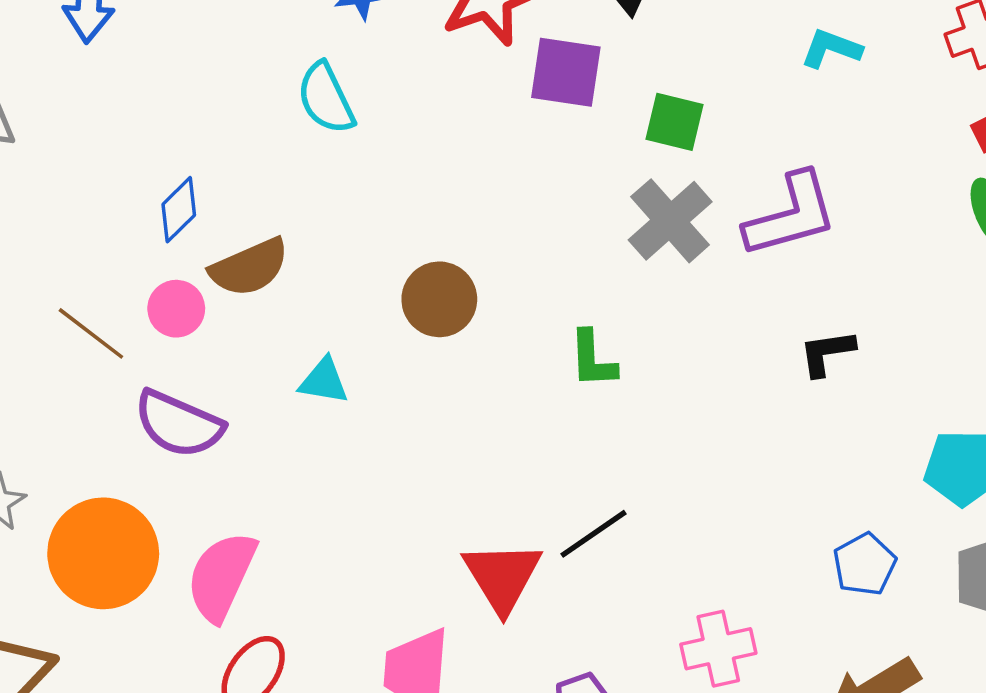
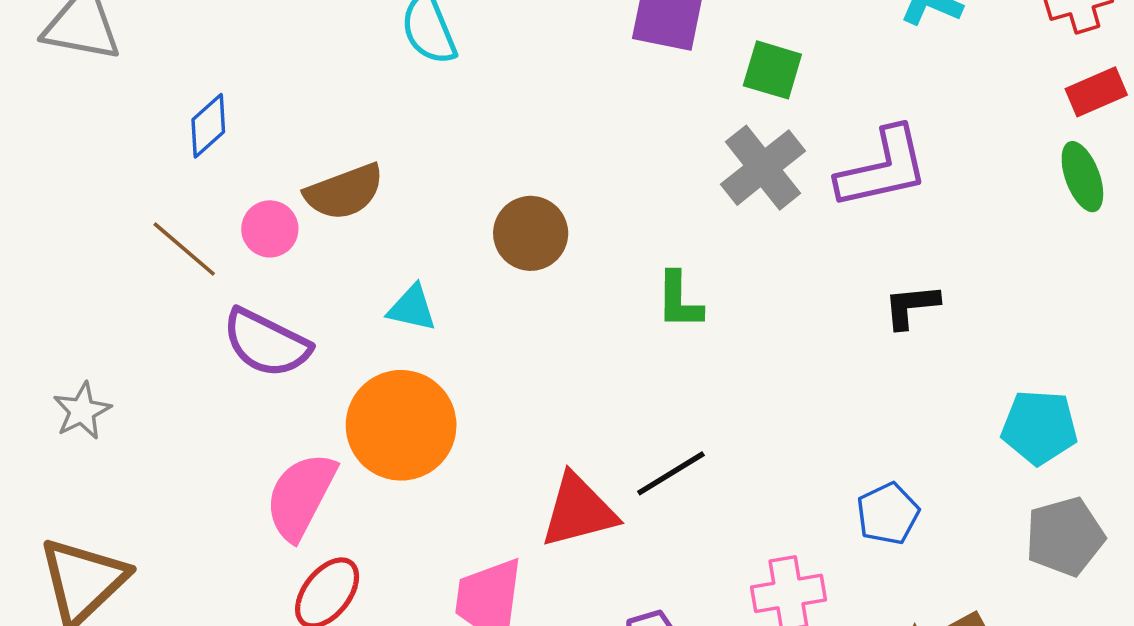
blue diamond: (179, 210) -> (208, 126), moved
orange circle: (103, 553) -> (401, 425), moved
blue pentagon: (865, 564) -> (888, 514), moved
red triangle: (502, 576) -> (579, 511), turned 44

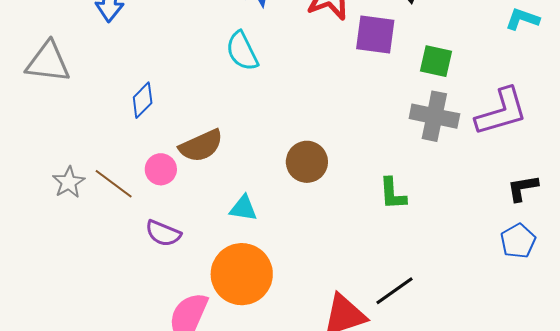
blue diamond: (208, 126) -> (143, 100), moved
gray cross: (763, 168) -> (434, 116), turned -36
purple semicircle: (266, 343) -> (163, 233), size x0.7
gray star: (82, 411) -> (69, 182), moved
blue pentagon: (888, 514) -> (518, 241), moved

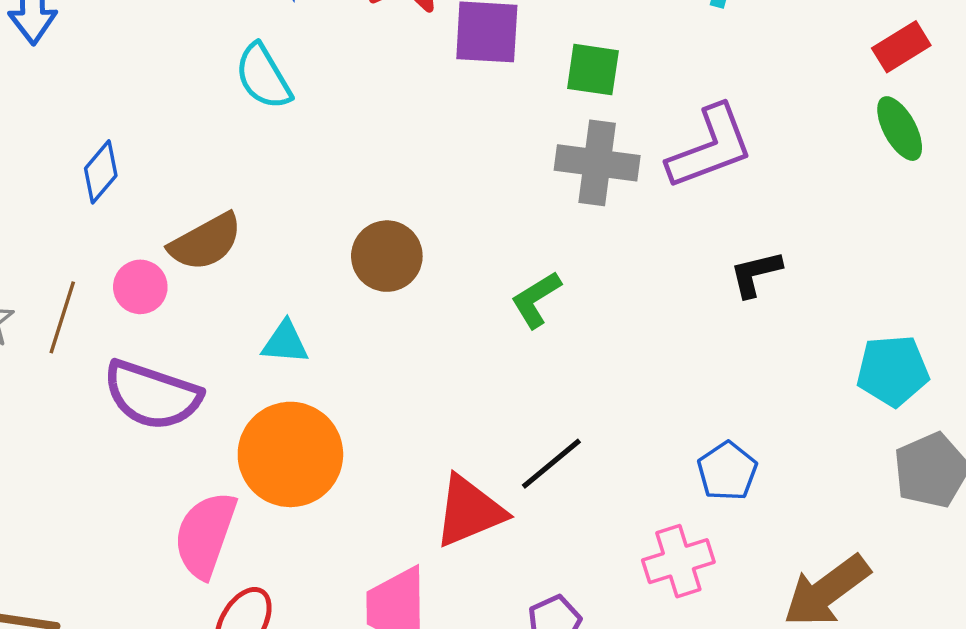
brown line: (114, 184) -> (62, 317), turned 75
green L-shape: (393, 194) -> (536, 299), turned 66
purple semicircle: (163, 233) -> (152, 395), size x1.6
blue pentagon: (518, 241) -> (727, 471), moved

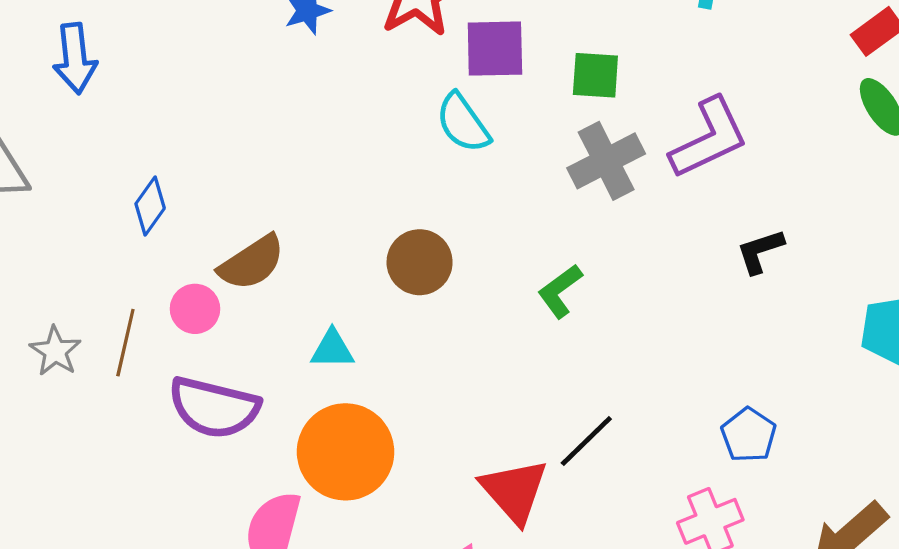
cyan semicircle: (263, 77) -> (463, 123), moved
gray cross: (597, 163) -> (606, 161), turned -30
red triangle: (469, 511) -> (514, 491), turned -44

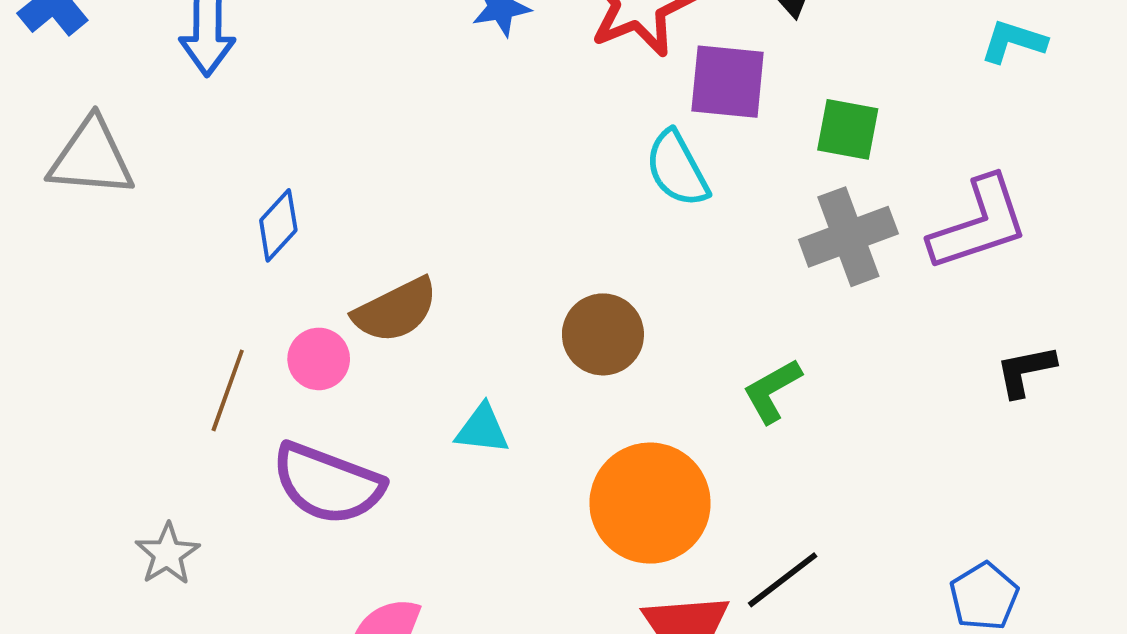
gray star: (55, 351) -> (167, 554), moved
orange circle: (346, 452) -> (650, 503), moved

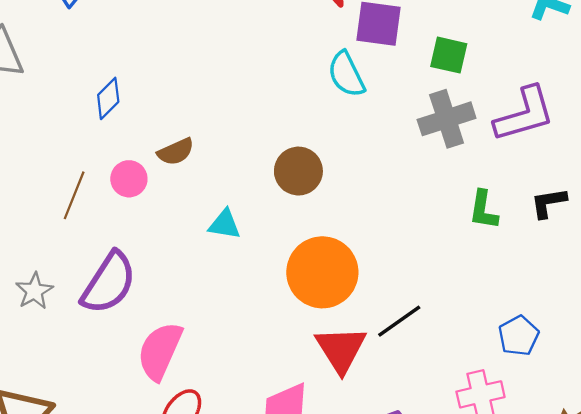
brown semicircle: (396, 310) -> (176, 152), size x0.7
green L-shape: (772, 391) -> (483, 210), moved, turned -54
purple semicircle: (328, 484) -> (109, 283), moved, turned -80

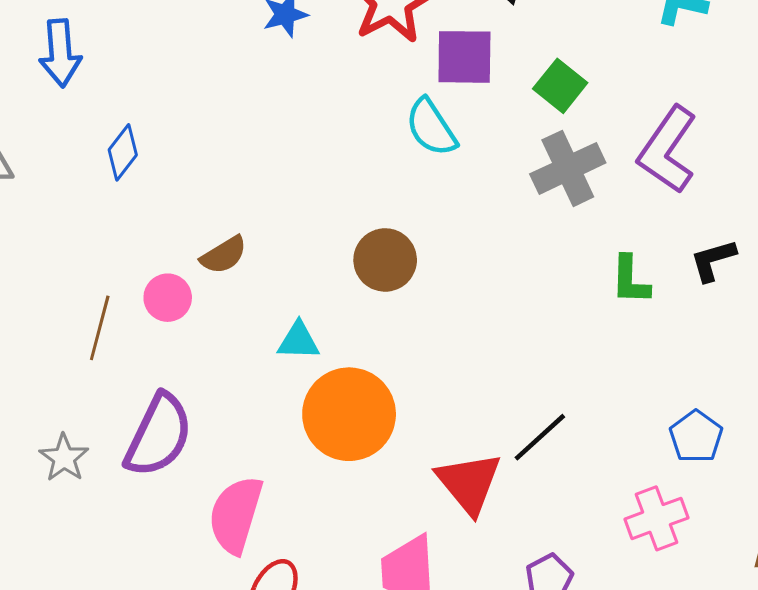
green square: (449, 55) -> (560, 86), turned 33
blue diamond: (108, 98) -> (123, 152), moved
purple L-shape: (524, 114) -> (667, 150), turned 148
orange circle: (322, 272) -> (349, 414), moved

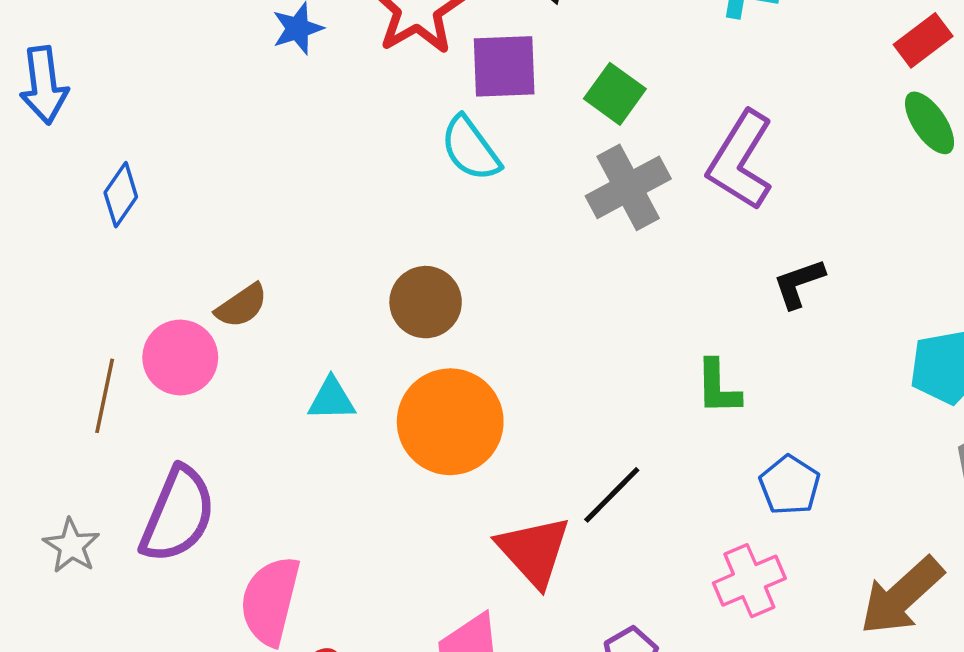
green L-shape: (630, 280) -> (718, 387), moved
pink circle: (168, 298) -> (180, 357), size x1.4
orange circle: (349, 414) -> (450, 422), moved

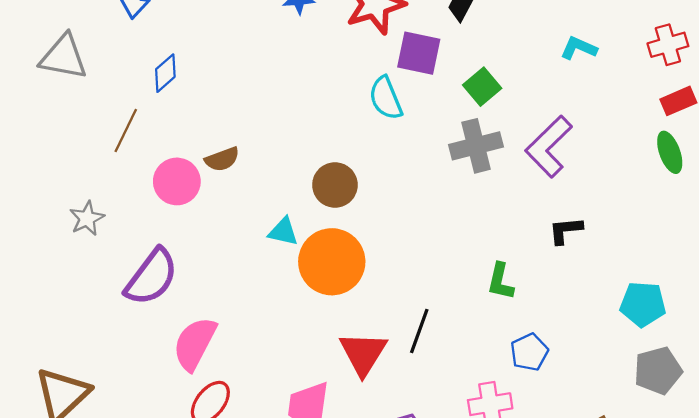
brown line: (105, 396) -> (126, 131), moved
cyan triangle: (332, 399) -> (283, 232), moved
black line: (612, 495) -> (419, 331), turned -39
gray star: (71, 546) -> (87, 218), moved

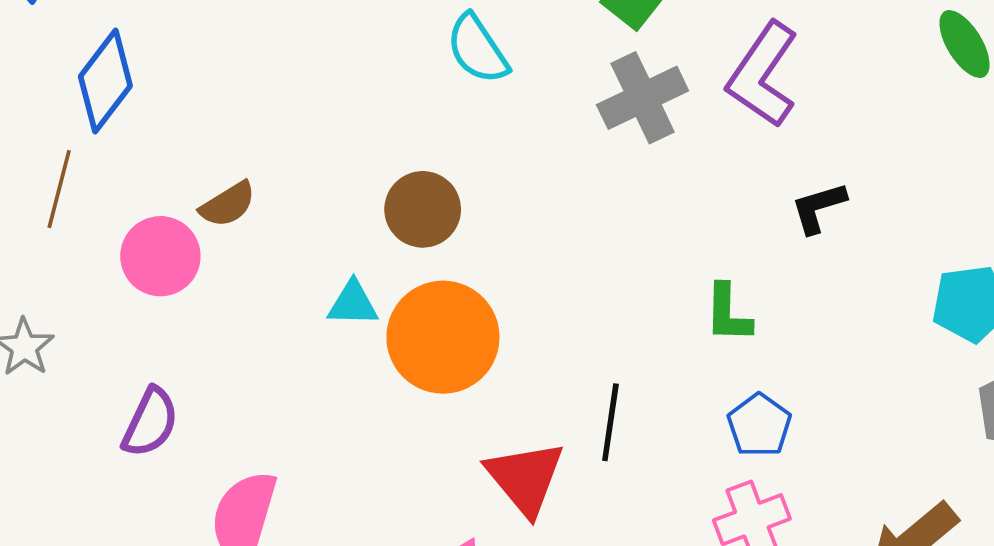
blue diamond: (165, 73) -> (105, 81), size x1.5
purple semicircle: (151, 277) -> (150, 422), size x0.7
blue pentagon: (529, 352) -> (759, 425), moved

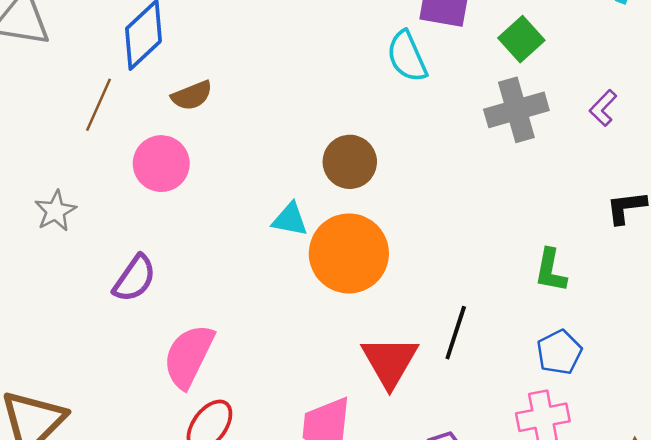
purple L-shape: (763, 75) -> (603, 108), size x0.5
brown semicircle: (228, 204) -> (192, 95), moved

